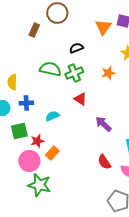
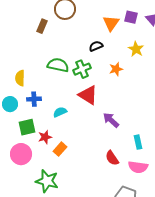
black semicircle: (76, 48) -> (96, 46), moved
red triangle: (80, 99) -> (88, 95), size x1.5
pink circle: (29, 161) -> (21, 154), moved

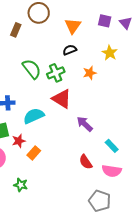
orange triangle: (111, 23) -> (73, 26), moved
green semicircle: (58, 65) -> (32, 69), turned 40
cyan semicircle: (60, 112) -> (34, 116), size x1.5
cyan rectangle: (138, 142) -> (112, 146), turned -32
green star: (47, 181) -> (21, 185), size x0.6

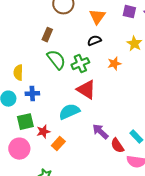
brown rectangle: (16, 30) -> (47, 35), moved
cyan semicircle: (34, 116) -> (69, 112), moved
purple arrow: (85, 124) -> (100, 132), moved
red semicircle: (86, 162) -> (117, 146), moved

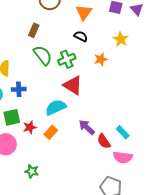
black semicircle: (94, 41) -> (81, 36), turned 48
orange rectangle: (58, 144) -> (51, 132), moved

